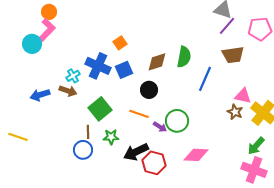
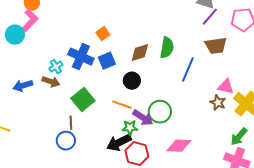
purple arrow: (160, 127) -> (143, 118), size x1.5
green star: (111, 137) -> (130, 128), moved

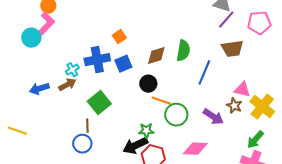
blue cross: (81, 57) -> (97, 60), turned -35
brown arrow: (51, 82) -> (67, 85), turned -48
orange line: (122, 105) -> (161, 101), moved
purple arrow: (143, 118) -> (213, 117), moved

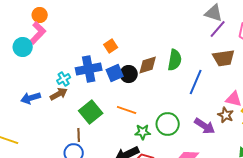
black circle: (148, 84) -> (129, 74), moved
orange line: (161, 101) -> (127, 110), moved
green star: (146, 131) -> (143, 132), moved

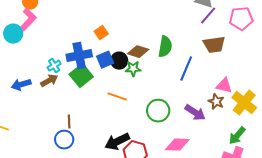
brown diamond: (148, 65) -> (138, 52), turned 35
green square: (91, 112) -> (81, 76), moved
green star: (143, 132) -> (133, 69), moved

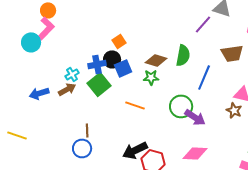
purple line: (208, 16) -> (203, 24), moved
blue cross: (79, 56) -> (97, 64), size x0.7
black circle: (119, 61) -> (112, 59), moved
green circle: (158, 111) -> (181, 106), moved
purple arrow: (195, 113) -> (195, 117), moved

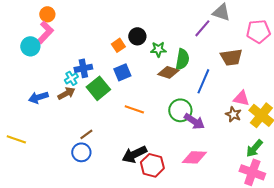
black circle: (112, 59) -> (137, 36), moved
brown diamond: (156, 60) -> (168, 72), moved
blue cross: (97, 64) -> (83, 68), moved
green star: (151, 77) -> (158, 49), moved
brown line: (87, 130) -> (86, 134), turned 56

